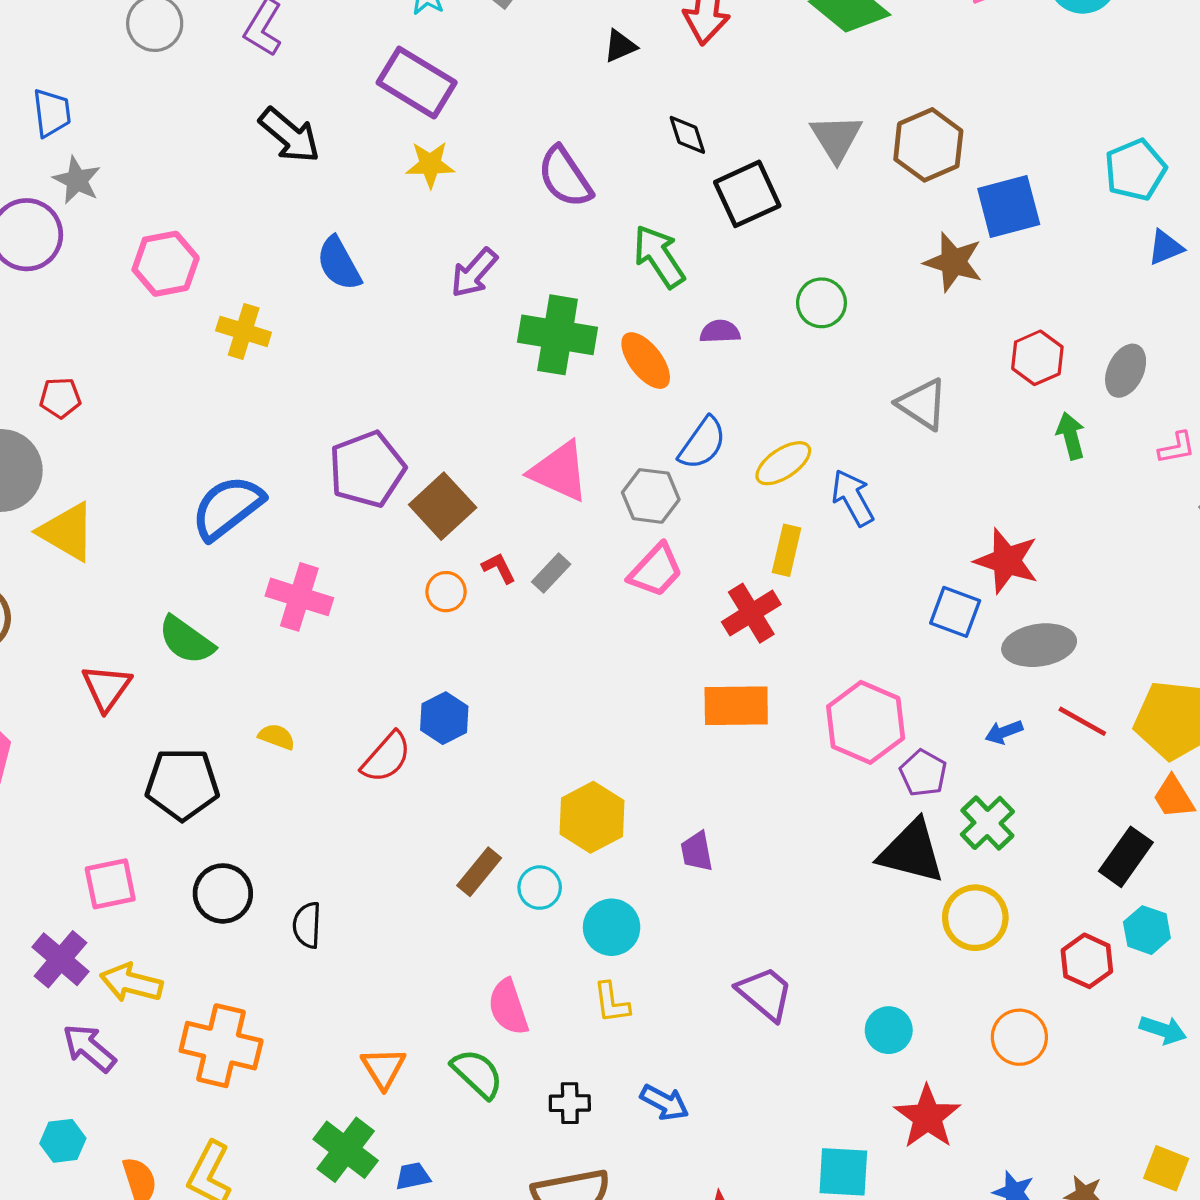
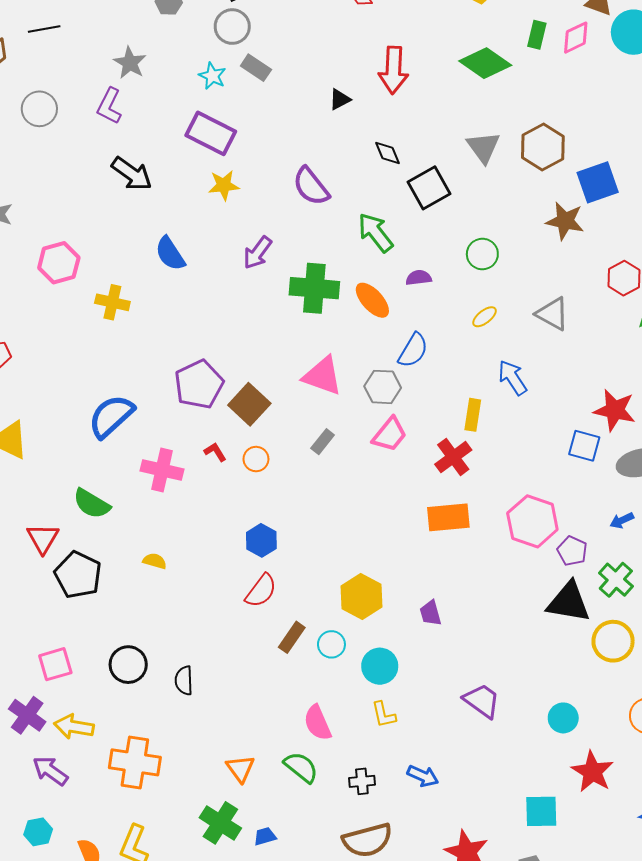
yellow ellipse: (783, 463) -> (485, 317), moved, size x0.7
red L-shape: (499, 568) -> (215, 452), moved
red semicircle: (386, 757) -> (261, 591), moved
black pentagon: (182, 784) -> (78, 575), moved, turned 30

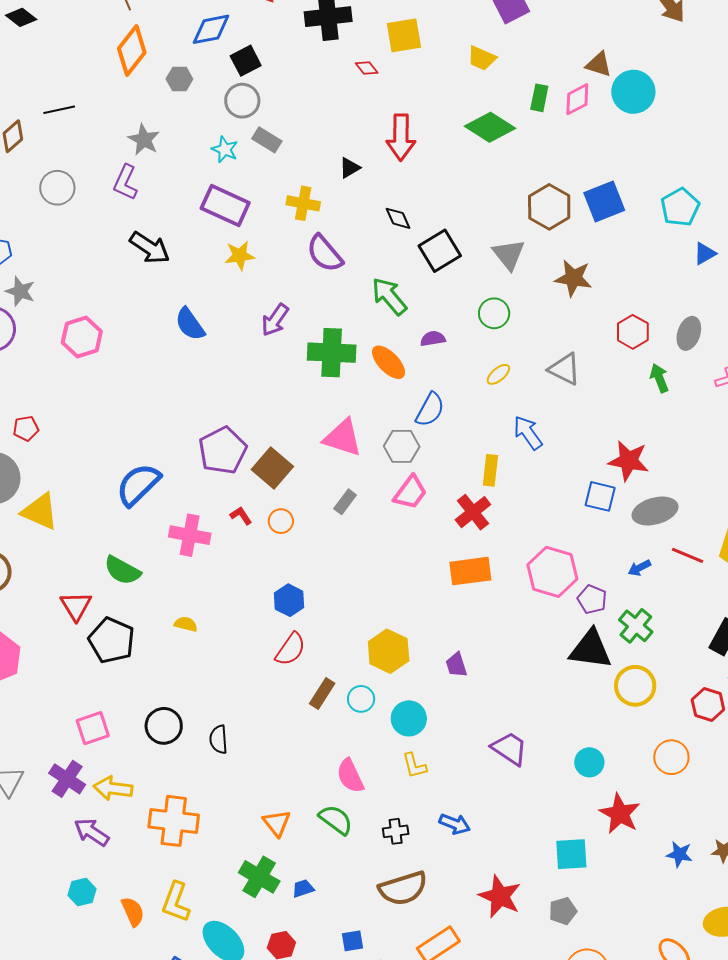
gray triangle: (483, 147) -> (509, 254), moved
blue square: (598, 182) -> (604, 201), moved
yellow cross: (112, 302) -> (303, 203), moved

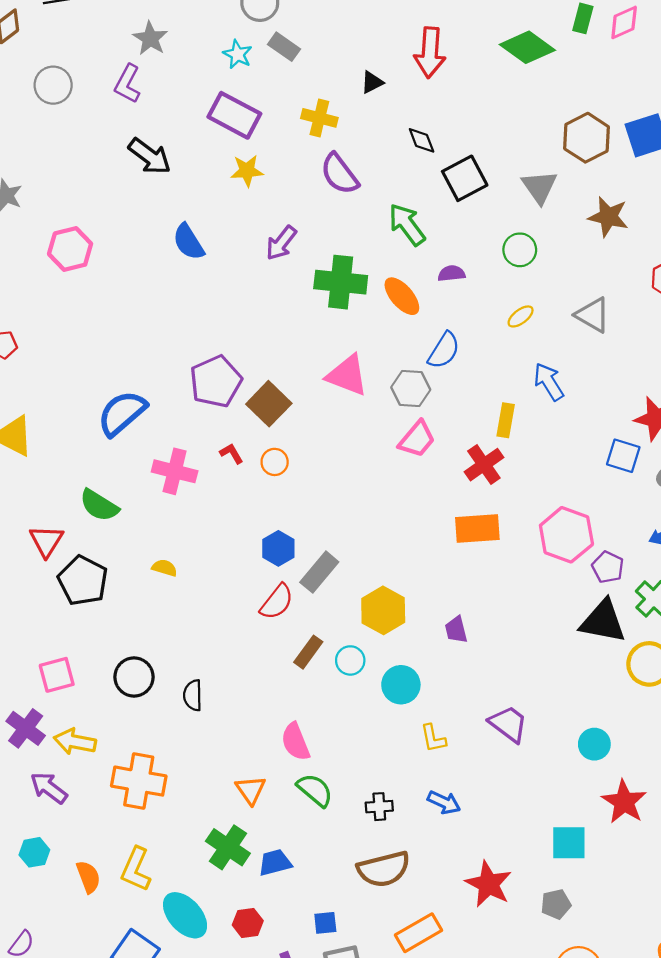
gray rectangle: (345, 502) -> (319, 572), moved, size x1.5
yellow L-shape: (414, 766) -> (433, 738), moved
pink semicircle: (350, 776) -> (295, 742), moved
blue trapezoid: (303, 888) -> (275, 863), size x1.4

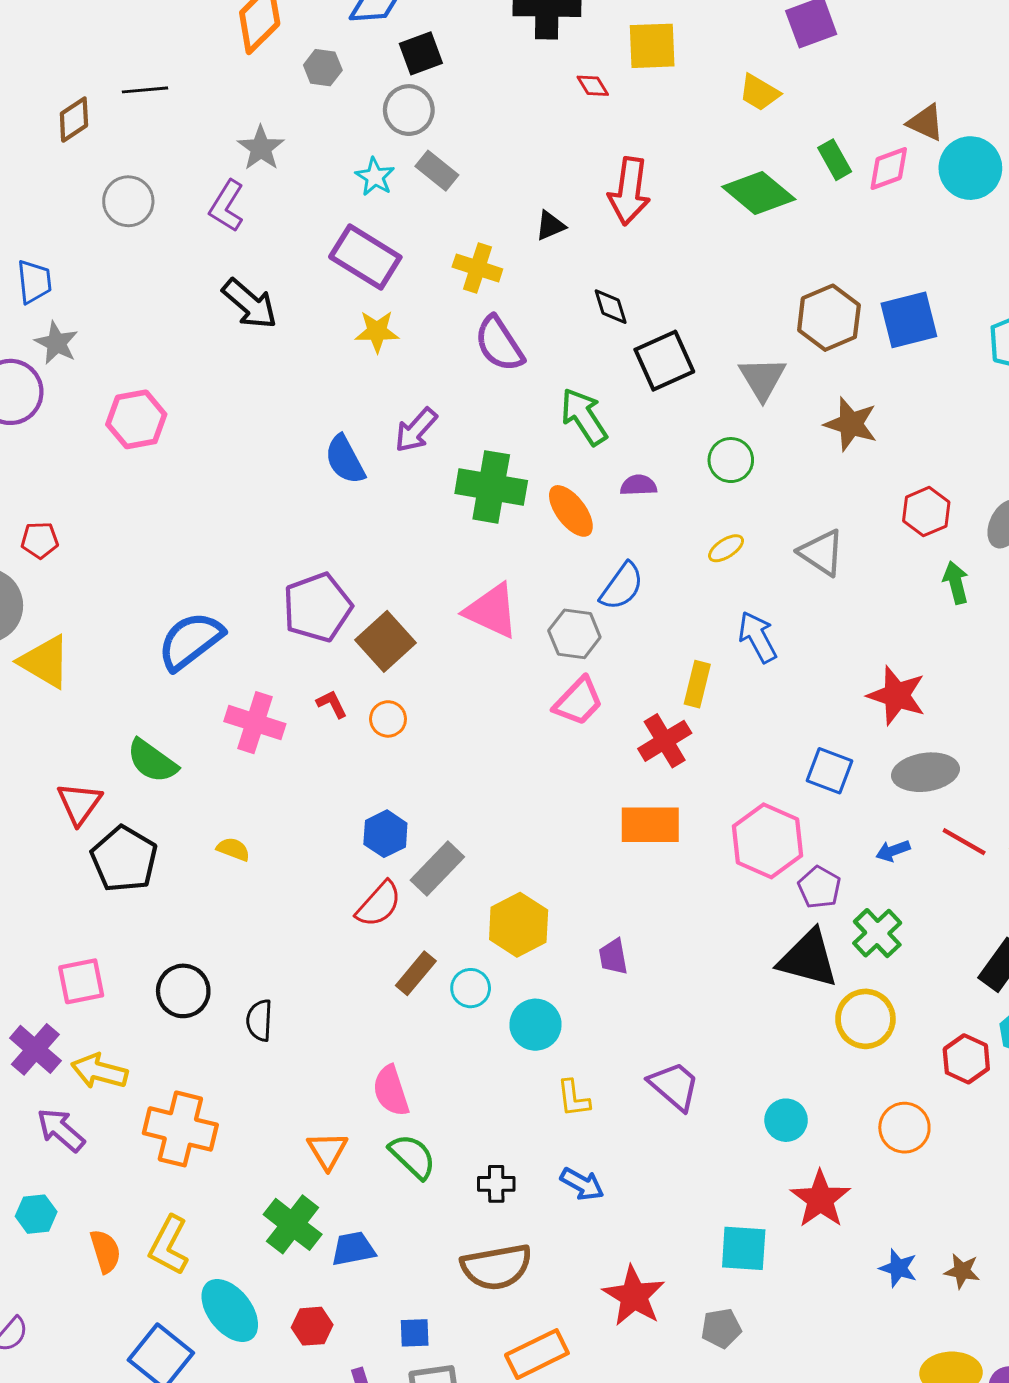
green rectangle: (583, 18) -> (835, 160), turned -48
blue semicircle: (188, 242) -> (345, 460), moved
blue square: (623, 456) -> (830, 771), moved

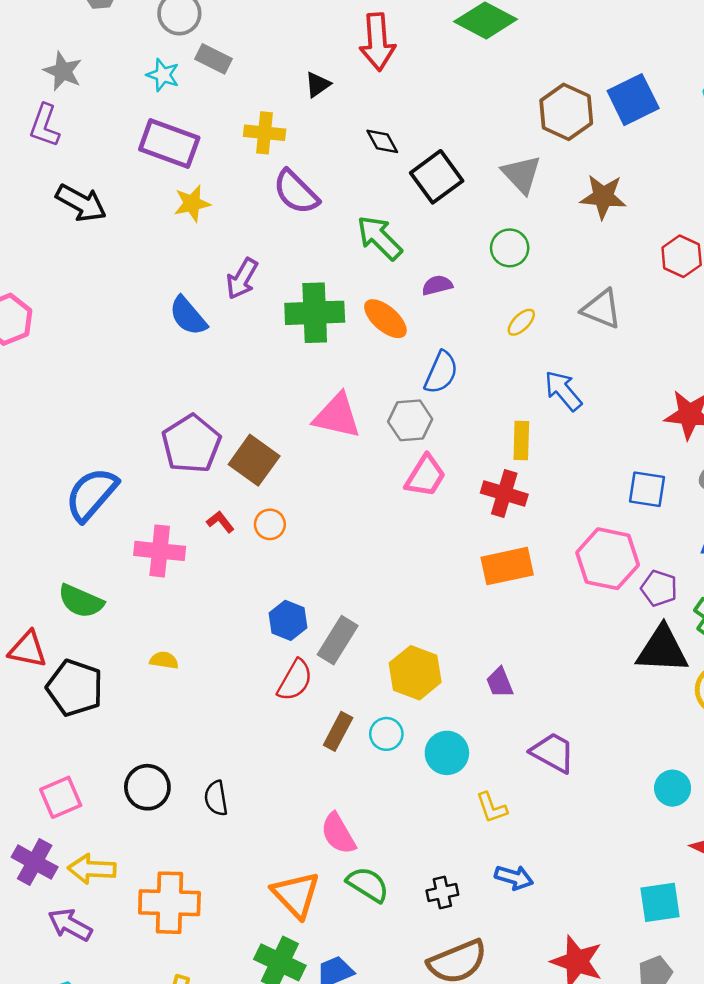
red cross: (665, 741) -> (504, 494), turned -30
red triangle: (79, 803) -> (28, 649), turned -42
purple trapezoid: (674, 1086) -> (553, 753), moved
orange triangle: (327, 1151) -> (296, 895), size x1.4

